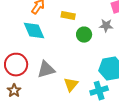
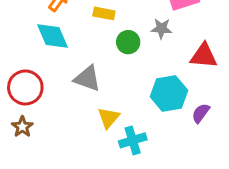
gray triangle: (46, 70) -> (87, 78), moved, turned 36
cyan cross: (99, 91) -> (133, 140), moved

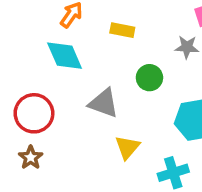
green circle: (128, 42) -> (149, 78), moved
cyan cross: (133, 140) -> (173, 173), moved

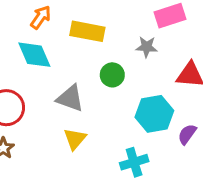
yellow rectangle: (122, 30) -> (87, 31), size x1.5
yellow triangle: (127, 147) -> (75, 139), moved

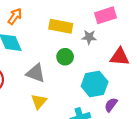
yellow rectangle: (87, 31) -> (61, 26), moved
purple semicircle: (187, 134) -> (111, 105), moved

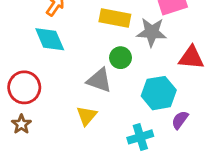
gray star: (89, 37) -> (152, 32), size x1.5
gray triangle: (36, 73) -> (99, 80), moved

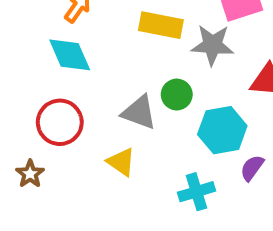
green circle: (121, 58) -> (177, 95), moved
red circle: (24, 87) -> (60, 122), moved
yellow triangle: (87, 116) -> (121, 162), turned -35

